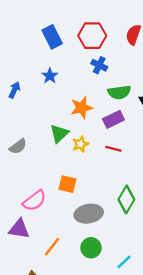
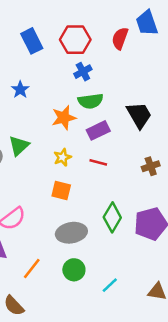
blue cross: (99, 65) -> (83, 72), turned 35
blue star: (50, 76) -> (20, 90), moved
green semicircle: (119, 92) -> (91, 101), moved
green triangle: (59, 134) -> (19, 146), moved
orange square: (67, 184) -> (61, 191), moved

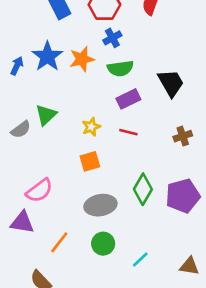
blue star: (20, 90) -> (47, 56), size x1.6
orange star: (64, 118) -> (82, 59), moved
orange square: (61, 191) -> (90, 161), turned -30

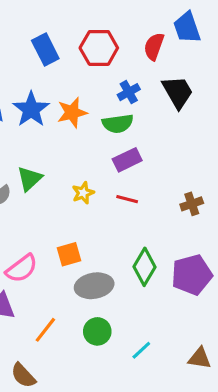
blue cross: (112, 38) -> (129, 92), moved
black trapezoid: (171, 83) -> (178, 92), moved
orange square: (90, 161) -> (69, 254), moved

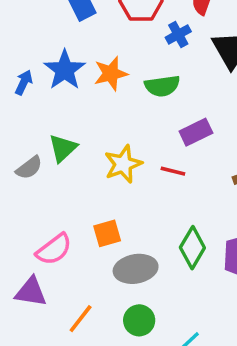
blue cross: (129, 92) -> (178, 34), moved
purple rectangle: (127, 160) -> (196, 132), moved
yellow star: (83, 193) -> (123, 164), size x1.5

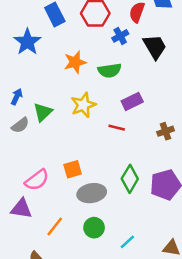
blue star: (65, 70) -> (27, 42), moved
blue arrow: (24, 82) -> (17, 97), moved
yellow star: (123, 164) -> (83, 105), moved

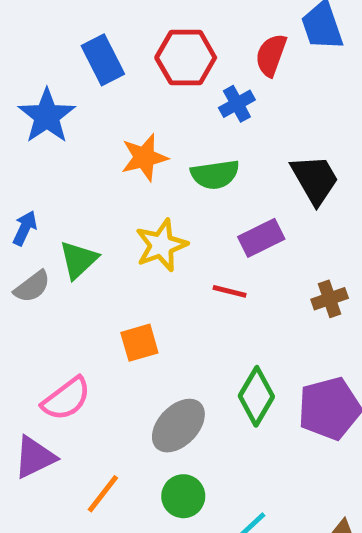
black trapezoid: (155, 47) -> (315, 179), moved
orange square: (73, 169) -> (139, 343), moved
gray ellipse: (92, 193) -> (178, 426), turned -36
purple triangle: (21, 209) -> (35, 457), turned -35

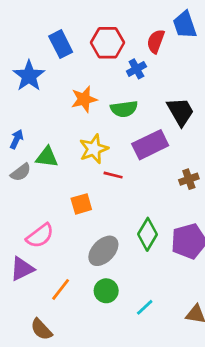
purple rectangle: (261, 238) -> (150, 145), size x1.4
green triangle: (78, 260) -> (47, 157), turned 50
red line: (230, 291) -> (113, 175), moved

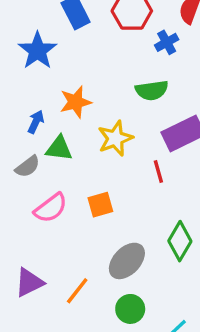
orange star: (84, 99) -> (76, 102), moved
blue arrow: (17, 139) -> (36, 122), moved
red line: (113, 175) -> (158, 172), moved, turned 60
pink semicircle: (40, 236) -> (51, 208), moved
orange line: (61, 289) -> (77, 291), moved

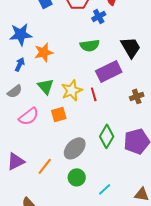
blue star: (37, 51) -> (21, 34), moved, turned 30
yellow star: (115, 138) -> (72, 90), moved
green triangle: (59, 148) -> (46, 86), moved, turned 42

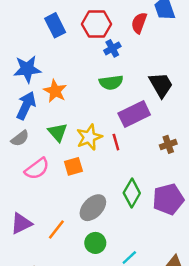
blue cross: (99, 16) -> (112, 48), moved
orange star: (44, 52) -> (55, 91), turned -30
blue arrow: (20, 64) -> (26, 106), size x1.6

